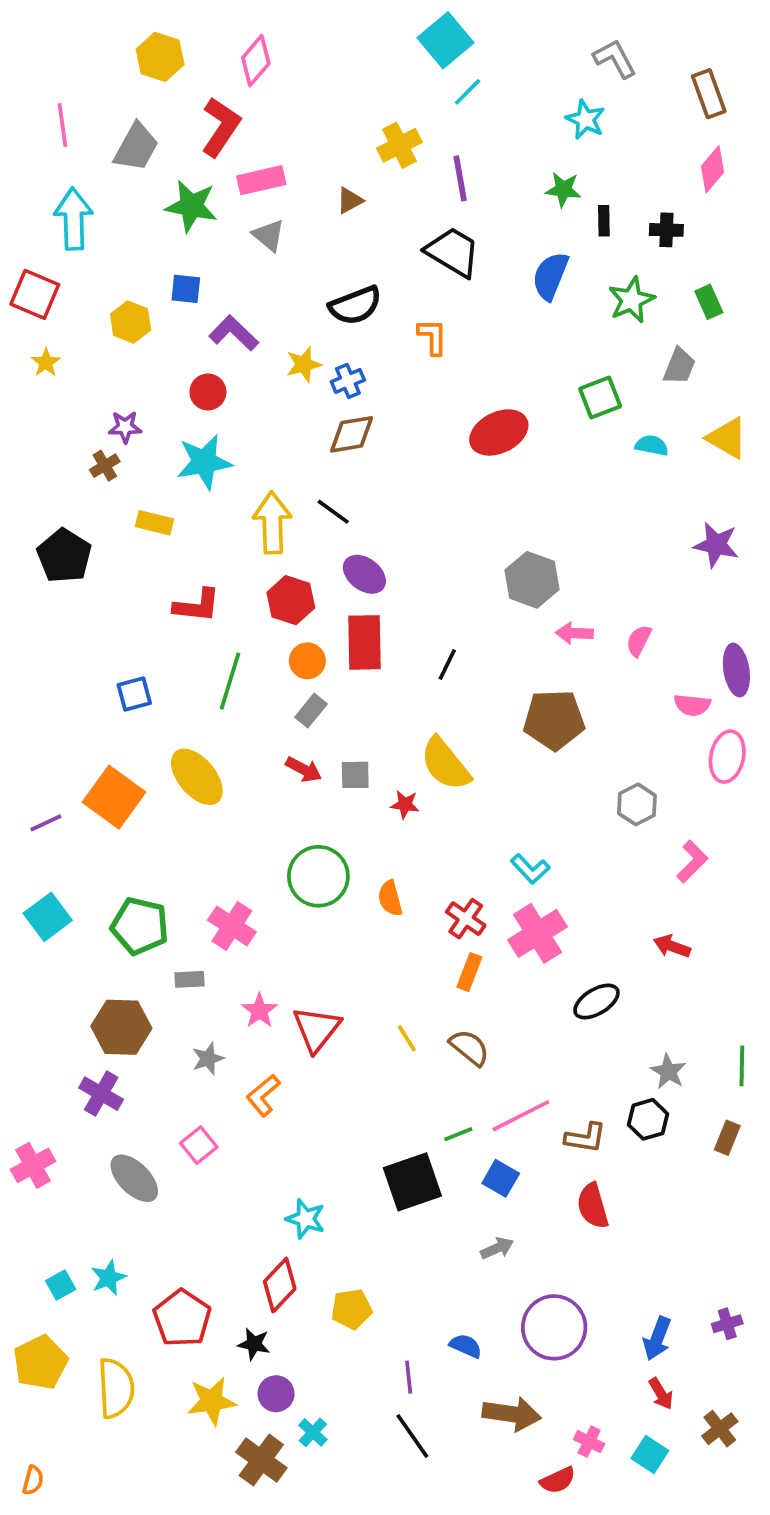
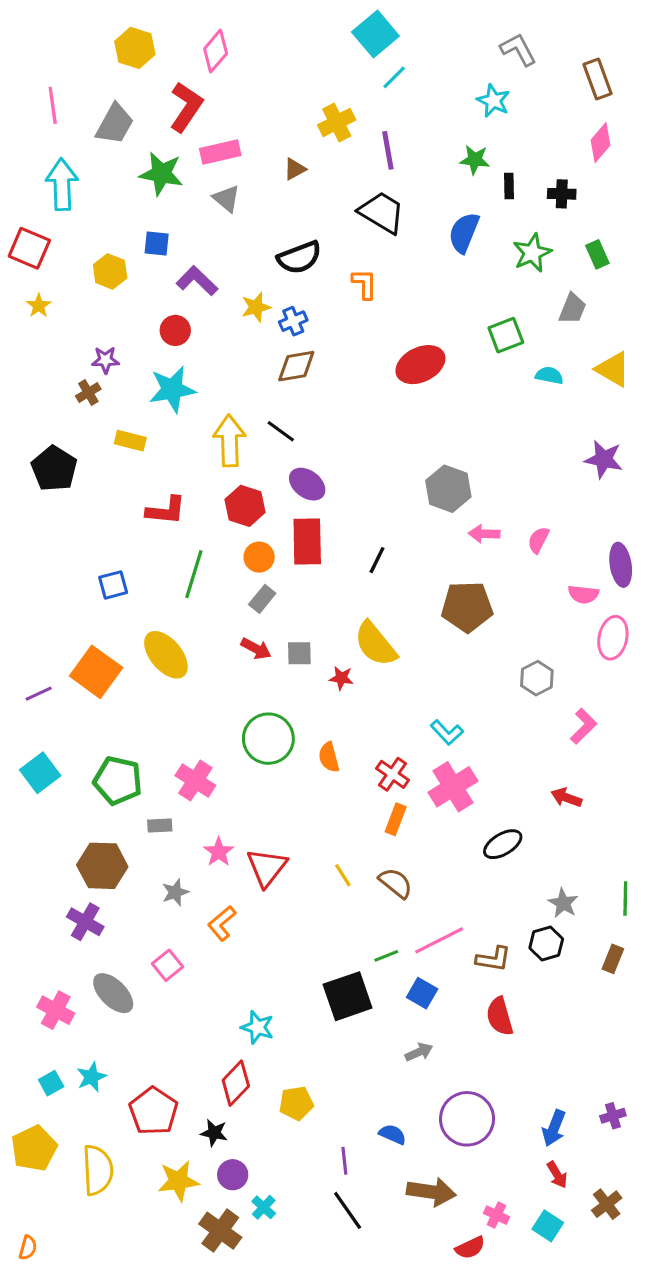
pink cross: (33, 1165) -> (56, 1010), moved, turned -33

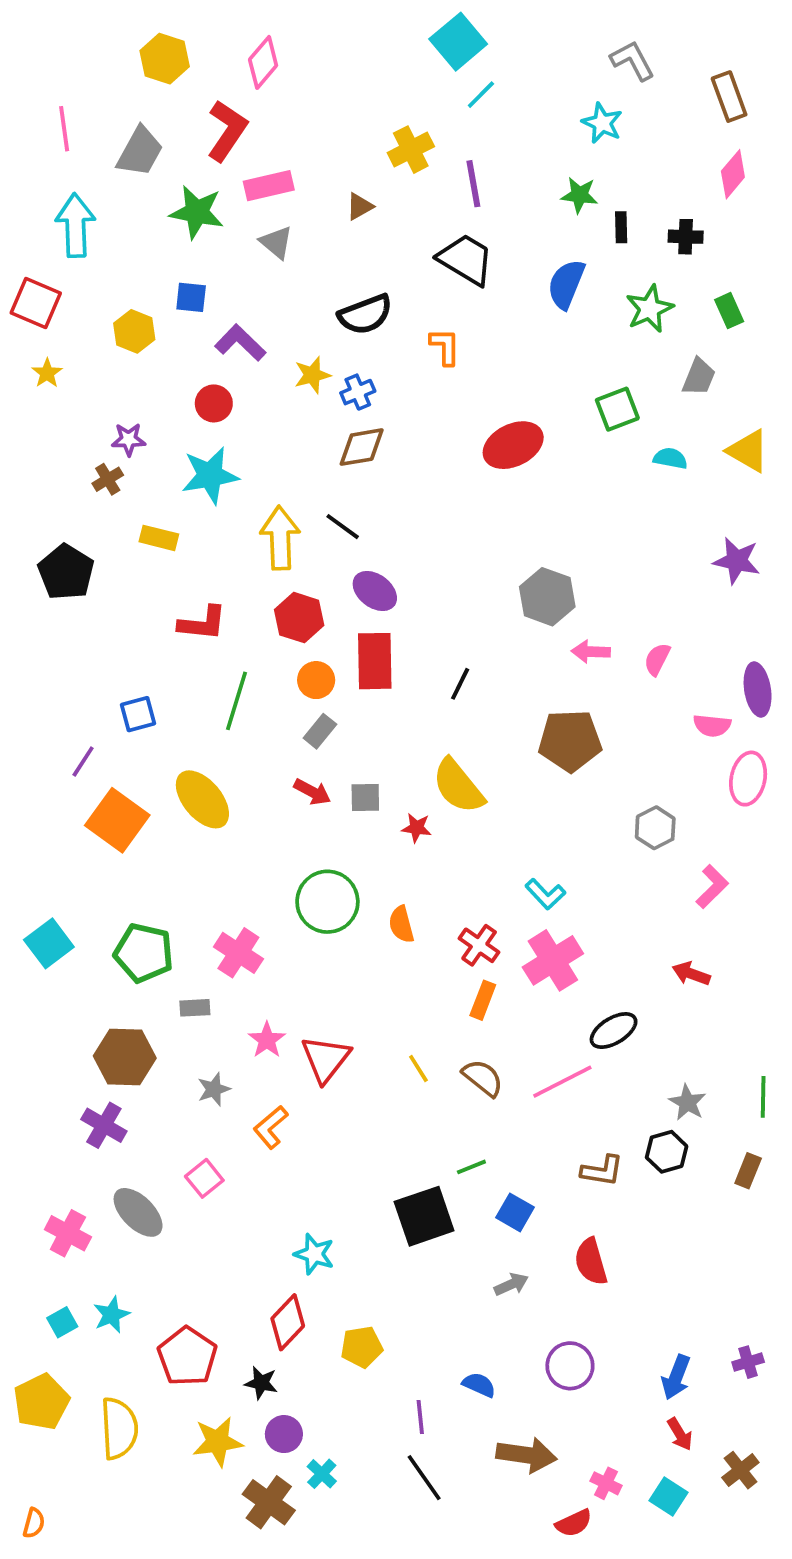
purple line: (39, 694) -> (83, 762), moved, turned -32
pink line: (439, 940) -> (562, 1082), moved
red semicircle: (500, 1016) -> (591, 1262), moved
purple circle: (467, 1119) -> (570, 1366), size x0.7

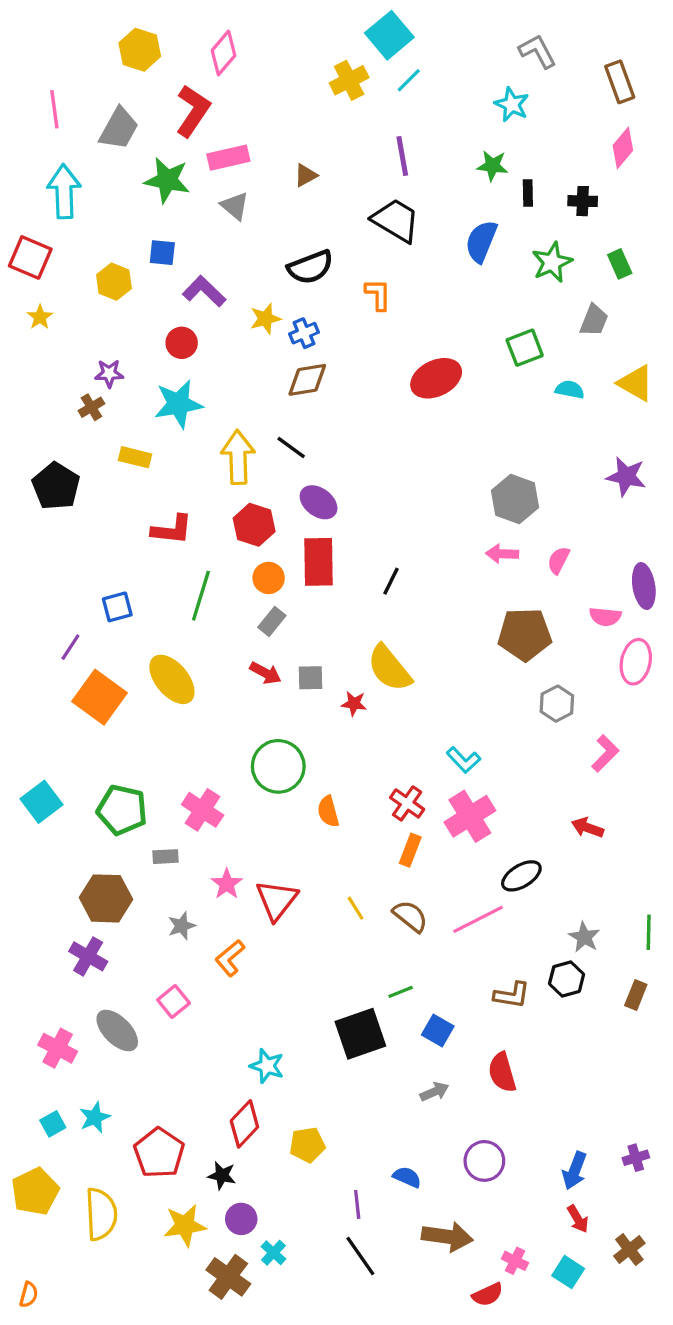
yellow cross: (411, 150) -> (349, 80), moved
gray hexagon: (547, 597) -> (515, 499), moved
brown pentagon: (570, 741) -> (525, 634), moved
orange semicircle: (401, 924) -> (328, 811), moved

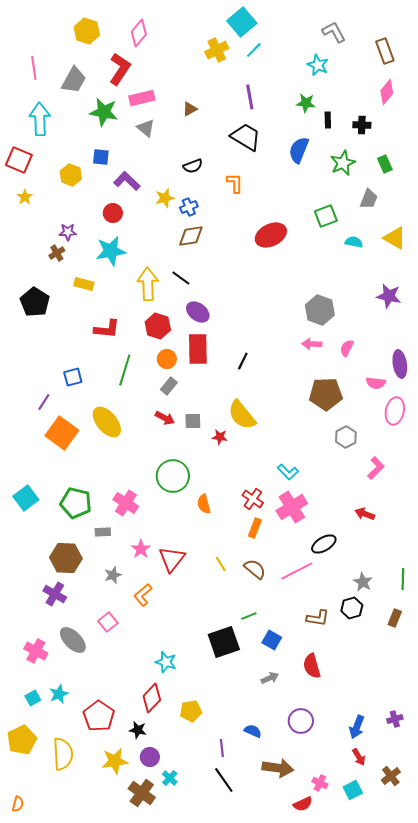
black semicircle: (310, 267) -> (193, 166), size x0.7
cyan square: (568, 1272) -> (353, 790), turned 30

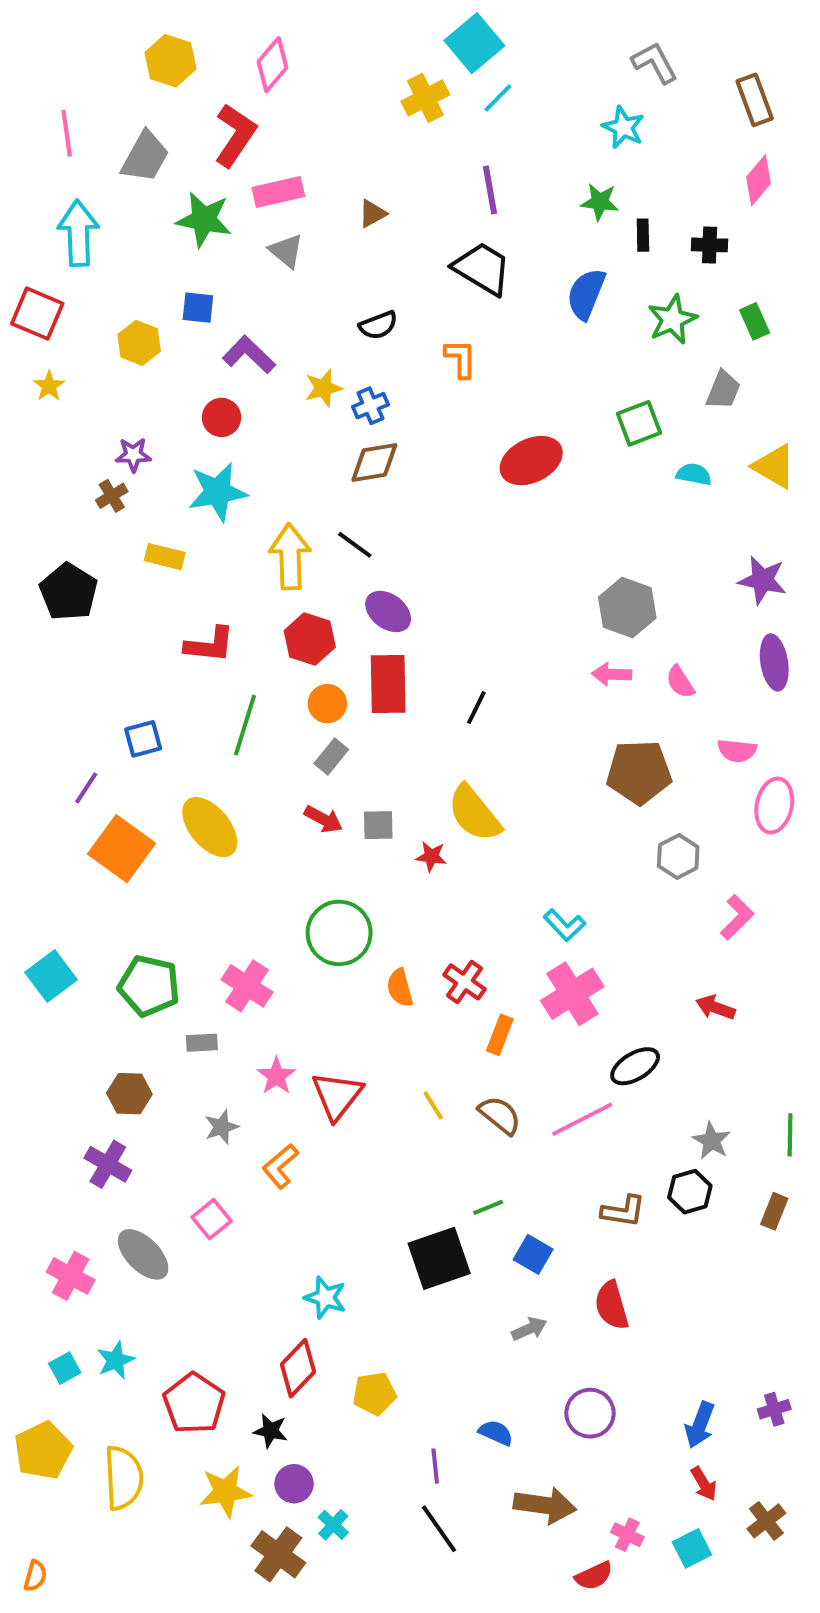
pink semicircle: (347, 348) -> (680, 682), turned -60
purple ellipse: (400, 364) -> (774, 662), moved
red cross: (253, 499) -> (465, 982), moved
brown hexagon: (66, 558) -> (129, 1094), size x0.7

